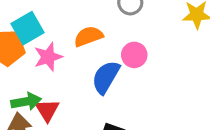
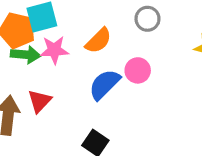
orange semicircle: (88, 36) -> (98, 41), turned 140
green arrow: (26, 101) -> (26, 55), moved

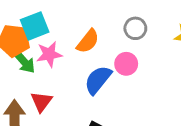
gray circle: (147, 19) -> (135, 28), moved
green arrow: (26, 55) -> (24, 61), turned 50

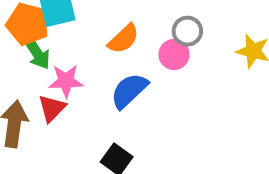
pink star: (49, 54) -> (66, 81), moved
pink circle: (126, 64) -> (174, 54), moved

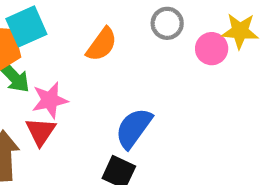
pink circle: (174, 54) -> (212, 49), moved
blue semicircle: (129, 91) -> (134, 128), moved

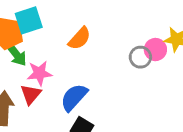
gray circle: (167, 23) -> (140, 57), moved
blue semicircle: (134, 128) -> (74, 97), moved

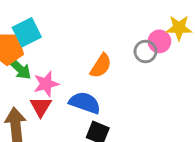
orange semicircle: (80, 38) -> (101, 66), moved
blue semicircle: (74, 97) -> (85, 103), turned 76

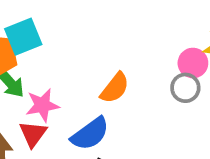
gray circle: (145, 52) -> (185, 88), moved
blue semicircle: (85, 103) -> (90, 134), turned 120

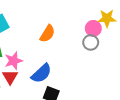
orange semicircle: (115, 88) -> (47, 34), moved

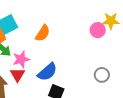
orange semicircle: (47, 34) -> (43, 33), moved
gray circle: (91, 42) -> (102, 75), moved

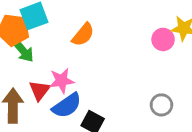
pink star: (21, 59) -> (62, 81), moved
blue semicircle: (47, 72) -> (67, 106), moved

